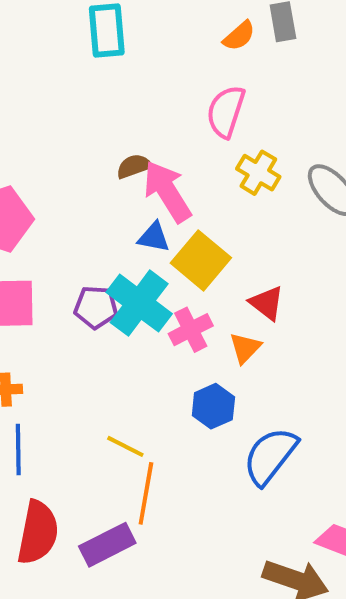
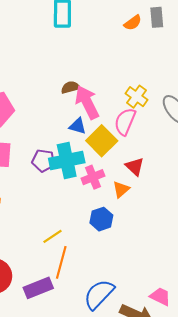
pink semicircle: (226, 112) -> (125, 122), moved
cyan cross: (139, 303) -> (67, 160), turned 36
yellow line: (125, 446) -> (53, 236), turned -66
blue semicircle: (270, 456) -> (99, 294), moved

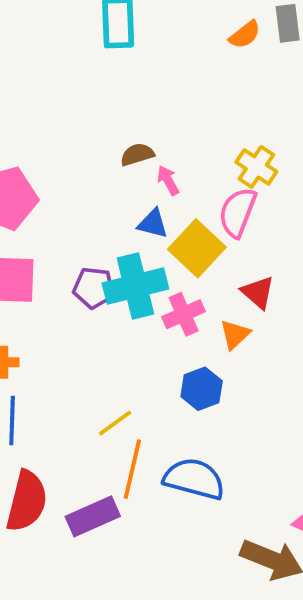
pink arrow: (87, 102) -> (168, 180), size x0.5
blue semicircle: (99, 294) -> (194, 479), moved, turned 64

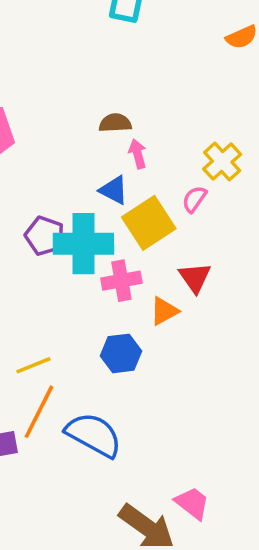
pink semicircle: (238, 212) -> (194, 199), size x0.6

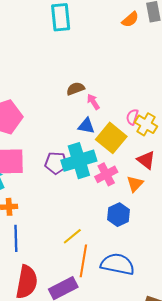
yellow cross: (222, 162) -> (146, 124), moved

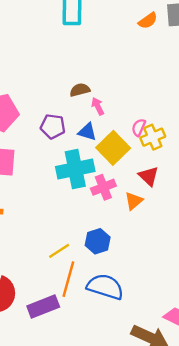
yellow cross: (146, 124) -> (153, 137), turned 30
purple pentagon: (56, 163) -> (53, 126), moved
blue hexagon: (119, 215) -> (98, 241), moved

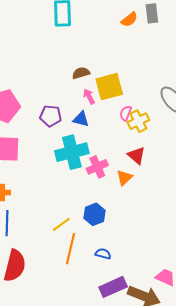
brown semicircle: (80, 90) -> (81, 73), moved
yellow square: (113, 148) -> (109, 87), moved, turned 32
blue semicircle: (105, 287) -> (103, 254), size x0.5
purple rectangle: (43, 306) -> (113, 287), moved

